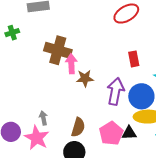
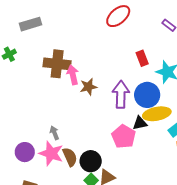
red rectangle: (134, 59) -> (142, 58), moved
brown semicircle: (78, 127) -> (70, 157), moved, turned -30
black triangle: (129, 133) -> (140, 123), moved

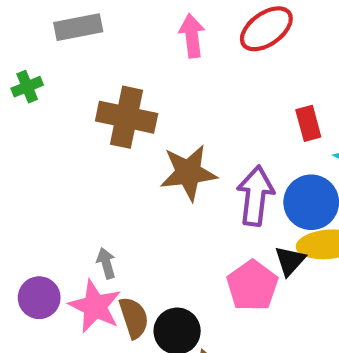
pink arrow: (73, 75) -> (192, 36), moved
brown star: (88, 87) -> (188, 173), size x1.5
black triangle: (140, 123) -> (290, 261), turned -42

